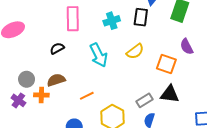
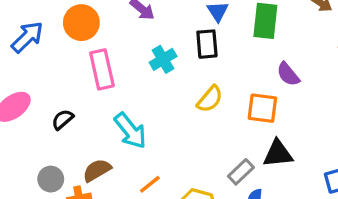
black semicircle: (57, 48) -> (63, 120), moved
cyan arrow: (99, 55) -> (130, 131), moved

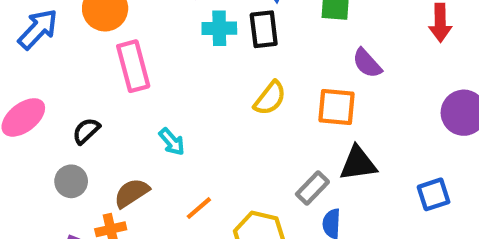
cyan cross: (163, 59) -> (219, 28), moved, turned 32
cyan arrow: (130, 131) -> (172, 142), size x0.6
gray circle: (51, 179) -> (71, 181), moved

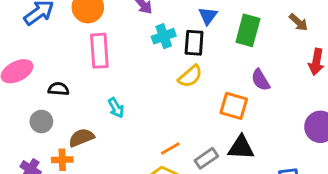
cyan cross: (219, 28) -> (164, 36), turned -30
yellow semicircle: (270, 98) -> (190, 76), moved
black semicircle: (86, 131) -> (58, 89), turned 36
orange line: (199, 208) -> (170, 148), moved

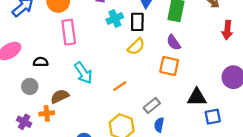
purple semicircle: (261, 80) -> (174, 42), moved
cyan arrow: (116, 108) -> (83, 73), size x1.5
orange line: (170, 148) -> (120, 86), moved
black triangle: (241, 148) -> (197, 97), moved

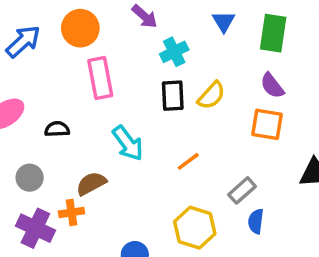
black rectangle: (137, 22) -> (173, 96), moved
gray circle: (30, 86) -> (30, 178), moved
purple cross: (24, 122) -> (35, 228), size x1.5

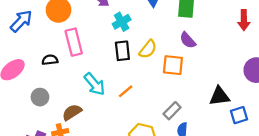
orange square: (267, 124) -> (173, 65), moved
black semicircle: (57, 129) -> (50, 60), moved
orange line: (188, 161) -> (126, 91), moved
gray circle: (30, 178) -> (40, 97), moved

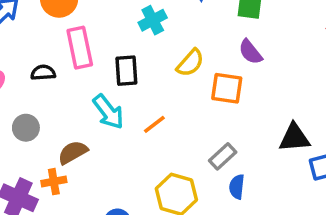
black rectangle: (122, 51) -> (126, 71), moved

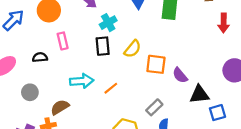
pink rectangle: (80, 48) -> (63, 41), size x0.7
purple semicircle: (250, 52) -> (180, 75), moved
black rectangle: (126, 71) -> (103, 46), moved
cyan arrow: (108, 112) -> (82, 81), turned -55

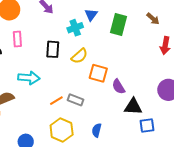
cyan cross: (108, 23) -> (75, 28), moved
orange line: (111, 88) -> (56, 101), moved
gray rectangle: (154, 107) -> (76, 100), moved, turned 56

